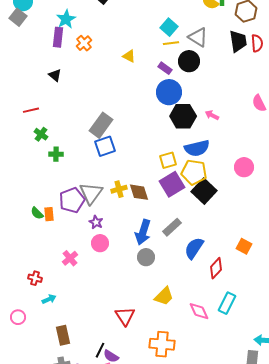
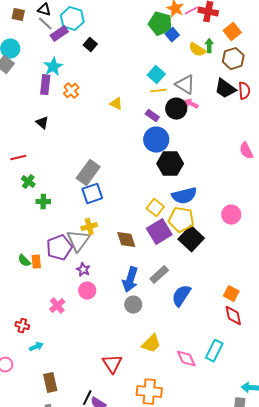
black trapezoid: (238, 41) -> (225, 89), turned 135
pink arrow: (212, 115) -> (191, 104), moved
yellow square: (168, 160) -> (155, 208), turned -36
yellow cross: (119, 189) -> (89, 227), moved
red diamond: (216, 268) -> (233, 316), moved, turned -55

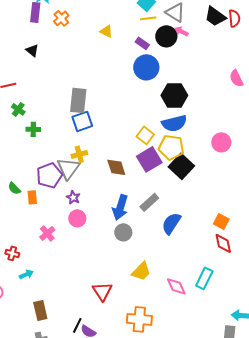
black hexagon: (170, 164) -> (174, 95), moved
gray rectangle: (88, 173) -> (78, 100), turned -30
orange rectangle: (36, 262) -> (32, 197), moved

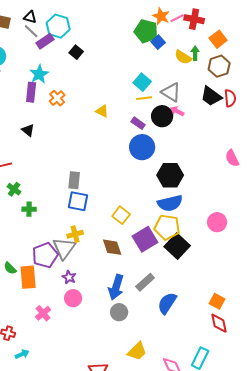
gray rectangle: (78, 100) -> (74, 180), size x0.7
blue square: (82, 121) -> (78, 201), turned 30
yellow square: (145, 135) -> (121, 215), moved
orange rectangle: (32, 197) -> (28, 277), size x1.6

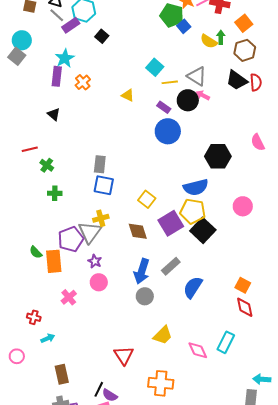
cyan square: (142, 82) -> (155, 67), moved
black hexagon: (170, 175) -> (218, 156), moved
green cross: (14, 189) -> (47, 165), moved

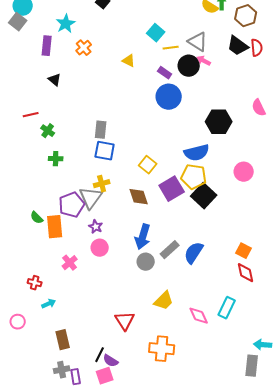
purple rectangle: (57, 76) -> (47, 46), moved
gray rectangle: (171, 266) -> (170, 250), moved

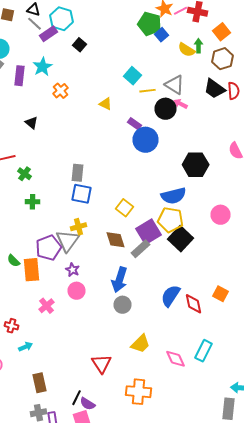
purple rectangle: (47, 46) -> (20, 76), moved
purple rectangle: (165, 73) -> (134, 124), moved
gray rectangle: (170, 250) -> (140, 249), moved
red diamond: (246, 273) -> (194, 304), moved

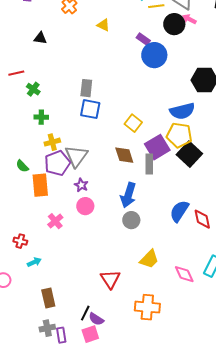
yellow triangle: (106, 104) -> (103, 25), moved
black triangle: (32, 123) -> (40, 38), turned -32
yellow cross: (78, 227) -> (52, 142), moved
gray rectangle: (140, 249) -> (149, 164), turned -48
green semicircle: (14, 261) -> (22, 166), moved

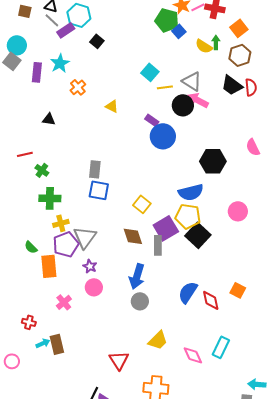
pink arrow: (189, 19) -> (198, 100), size x1.5
green cross: (41, 117) -> (50, 198), size x1.5
brown rectangle: (48, 298) -> (57, 344), moved

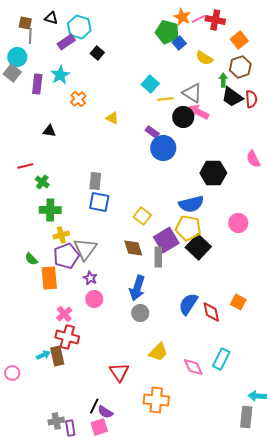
gray line: (52, 20) -> (30, 36), moved, turned 49
green arrow: (216, 42) -> (223, 80), moved
red cross: (29, 322) -> (67, 337), moved, size x1.6

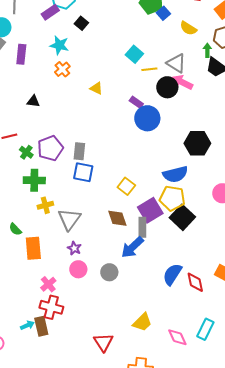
cyan star: (60, 75) -> (59, 45), moved, turned -30
purple pentagon: (66, 256) -> (50, 148), moved
blue arrow: (137, 288) -> (132, 247), moved, turned 30
gray circle: (140, 313) -> (109, 272), moved

